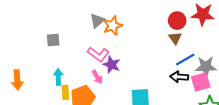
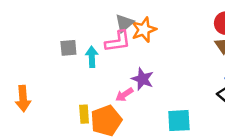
pink L-shape: (98, 54) -> (118, 41), moved, turned -45
cyan arrow: (58, 77) -> (92, 57), moved
pink arrow: (97, 77) -> (124, 95), turned 88

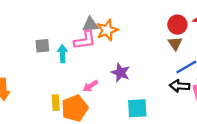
gray triangle: (124, 23) -> (90, 25), turned 36
purple star: (143, 79) -> (120, 73), moved

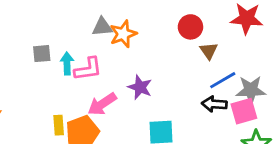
red circle: (177, 25) -> (190, 27), moved
pink L-shape: (85, 40) -> (88, 69), moved
pink arrow: (90, 86) -> (102, 104), size x1.5

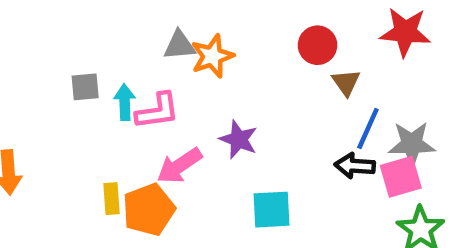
blue line: (223, 80) -> (368, 128), turned -36

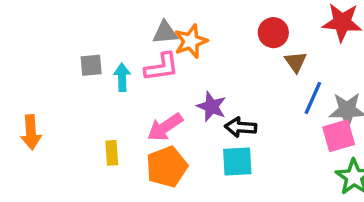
pink L-shape: (158, 111) -> (162, 67), moved
black arrow: (355, 166) -> (241, 127), moved
orange pentagon: (149, 210) -> (167, 167), moved

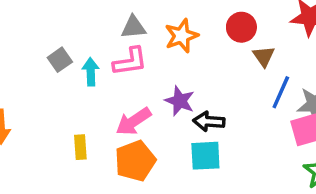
orange star: (191, 41) -> (181, 36), moved
gray square: (91, 65) -> (60, 60), turned -30

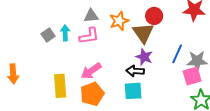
brown triangle: (264, 56) -> (143, 33), moved, size x1.6
cyan arrow: (91, 72) -> (65, 33), moved
purple star: (180, 101) -> (144, 57), moved
yellow rectangle: (80, 147) -> (60, 86), size x1.6

